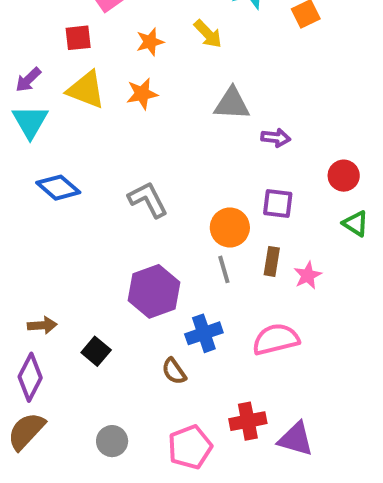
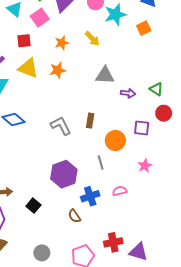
purple square: (278, 204) -> (142, 128), moved
green triangle: (356, 223) -> (156, 89), moved
orange circle: (230, 227) -> (115, 140), moved
brown rectangle: (272, 261) -> (90, 121), moved
pink semicircle: (276, 339) -> (120, 191), moved, size x0.6

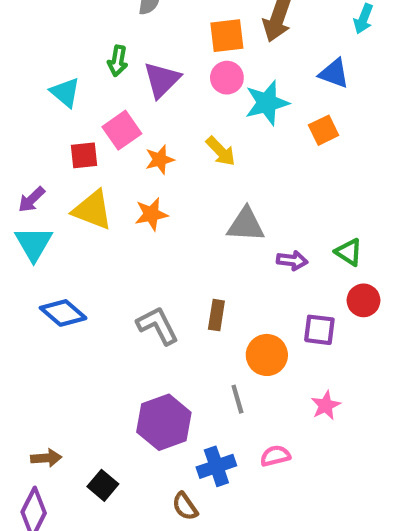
pink square: (40, 18) -> (122, 130), moved

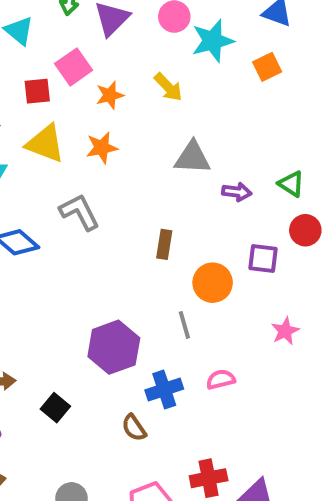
gray L-shape: (158, 326) -> (80, 212), moved
pink star: (326, 405) -> (285, 331), moved

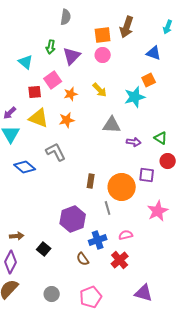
cyan star: (213, 41) -> (135, 97), moved
brown rectangle: (164, 244) -> (91, 181), moved
orange circle: (213, 283) -> (122, 187), size x1.4
pink star: (285, 331) -> (158, 211), size x1.5
red cross: (209, 478) -> (120, 260), moved, turned -30

